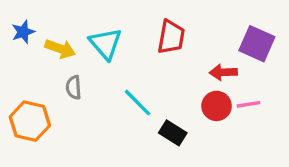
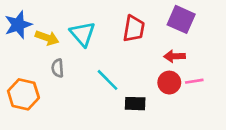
blue star: (23, 32) -> (18, 25), size x1.5
purple square: (257, 44) -> (181, 19), moved
black rectangle: (173, 133) -> (135, 104), turned -30

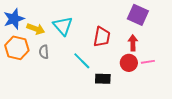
red trapezoid: (134, 29) -> (102, 37), moved
red arrow: (175, 56) -> (133, 43), turned 91
orange hexagon: (23, 94) -> (17, 48), moved

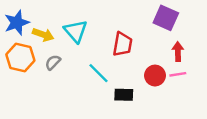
red arrow: (133, 43) -> (178, 51), moved
gray semicircle: (44, 52) -> (53, 62), turned 48

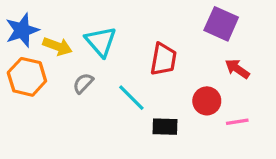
red arrow: (178, 51) -> (237, 69), turned -54
gray semicircle: (53, 62) -> (83, 83), moved
pink line: (178, 74) -> (237, 122), moved

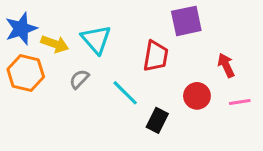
purple square: (221, 24) -> (186, 21), moved, turned -36
red arrow: (237, 69) -> (226, 65), turned 30
pink line: (237, 122) -> (240, 102), moved
black rectangle: (165, 127) -> (157, 120), turned -65

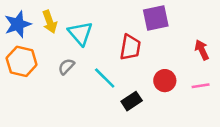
yellow arrow: (55, 44) -> (50, 22), moved, turned 50
red arrow: (226, 65) -> (202, 50), moved
black rectangle: (157, 120) -> (132, 101), turned 30

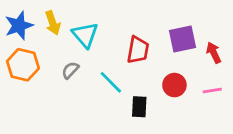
purple square: (156, 18) -> (183, 39), moved
black rectangle: (132, 101) -> (139, 107), turned -54

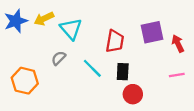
yellow arrow: (53, 23) -> (44, 19), turned 84
orange hexagon: (23, 65) -> (25, 81), moved
red circle: (174, 85) -> (133, 94), moved
black rectangle: (139, 107) -> (123, 72), moved

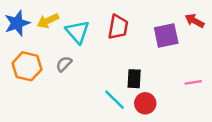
red trapezoid: (115, 41) -> (118, 27), moved
red arrow: (178, 44) -> (195, 21), moved, turned -36
cyan line: (92, 68) -> (114, 100), moved
orange hexagon: (25, 81) -> (27, 66), moved

